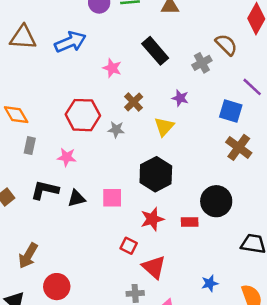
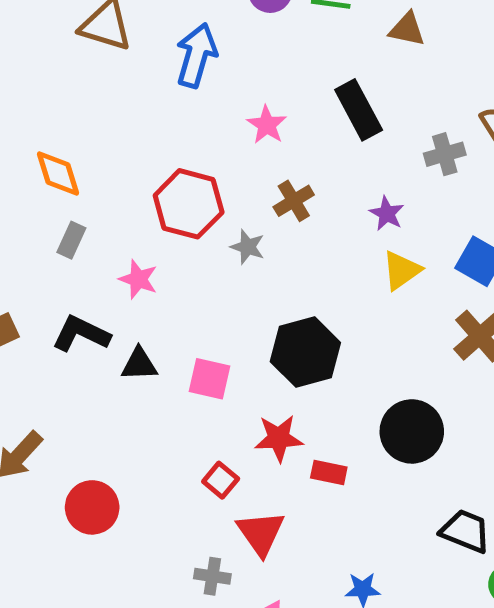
blue arrow: (70, 42) -> (196, 55), turned -64
yellow triangle: (164, 127) -> (401, 270), moved
red rectangle: (190, 222) -> (329, 472), moved
red circle: (57, 287) -> (92, 507), moved

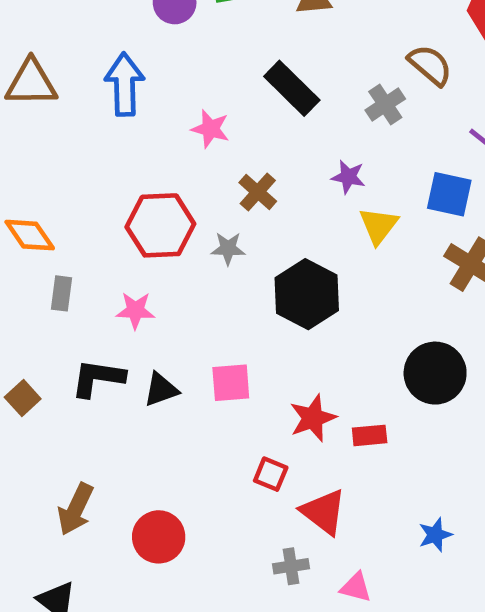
black hexagon: (305, 352) -> (307, 294), moved

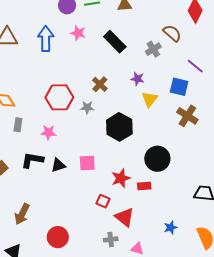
pink star: (210, 129) -> (78, 33), moved
black circle: (435, 373) -> (157, 159), moved
red circle: (159, 537) -> (58, 237), moved

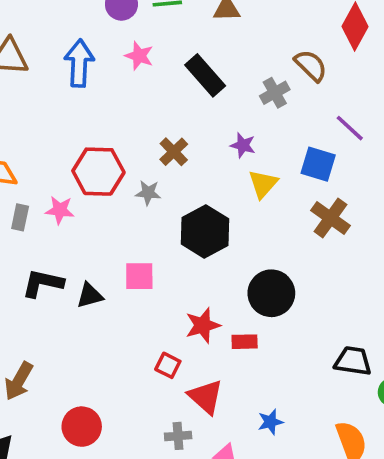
pink star: (48, 132) -> (60, 210), moved
pink square: (87, 163) -> (139, 276), moved
blue star: (171, 228) -> (270, 422), moved

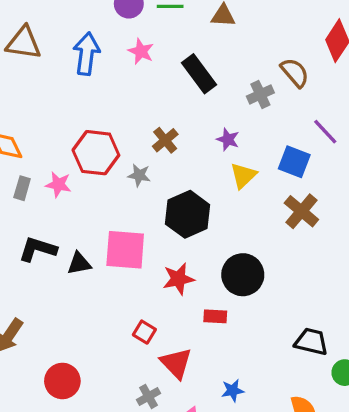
pink square: (139, 276) -> (125, 250), size x1.5
red star: (203, 325) -> (178, 279), moved
gray cross: (178, 436) -> (148, 396), turned -30

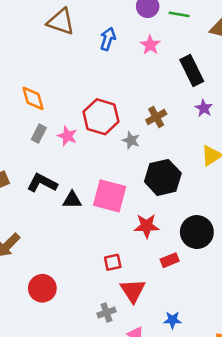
blue arrow: (86, 54) -> (108, 39), size x0.7
purple star: (228, 139) -> (204, 108), moved
red rectangle: (215, 316) -> (170, 260), turned -36
red square: (144, 332) -> (113, 262), turned 36

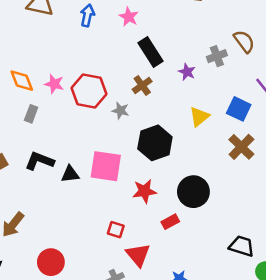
black rectangle: (192, 71) -> (150, 52), moved
pink star: (67, 136) -> (54, 84), moved
red square: (113, 262) -> (116, 230), turned 36

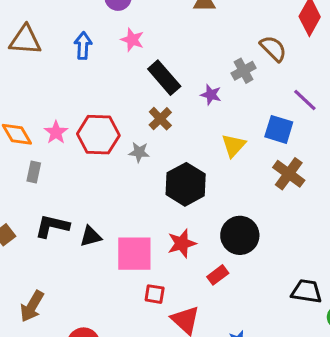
pink star: (54, 84) -> (56, 132), turned 30
pink square: (106, 166) -> (134, 254), moved

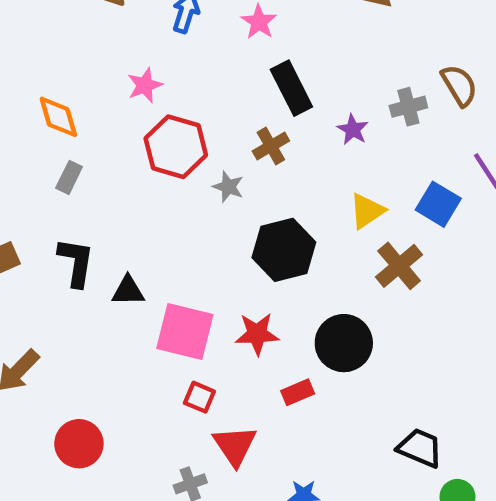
pink star: (56, 132) -> (145, 85), moved
brown cross: (289, 174) -> (399, 266), moved
black L-shape: (52, 226) -> (76, 262), turned 72

